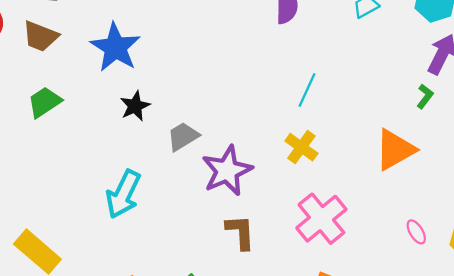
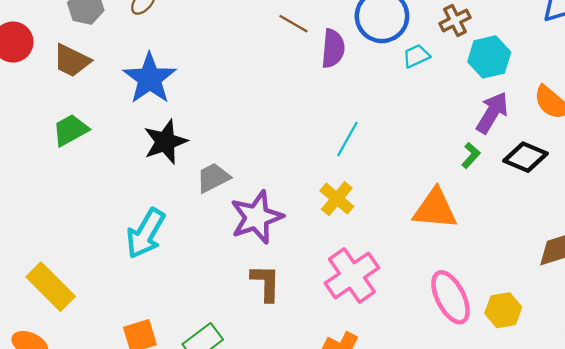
black star: (135, 106) -> (165, 142), size x1.4
orange triangle: (395, 150) -> (435, 209), turned 30
pink ellipse: (416, 232) -> (450, 297), size x2.0

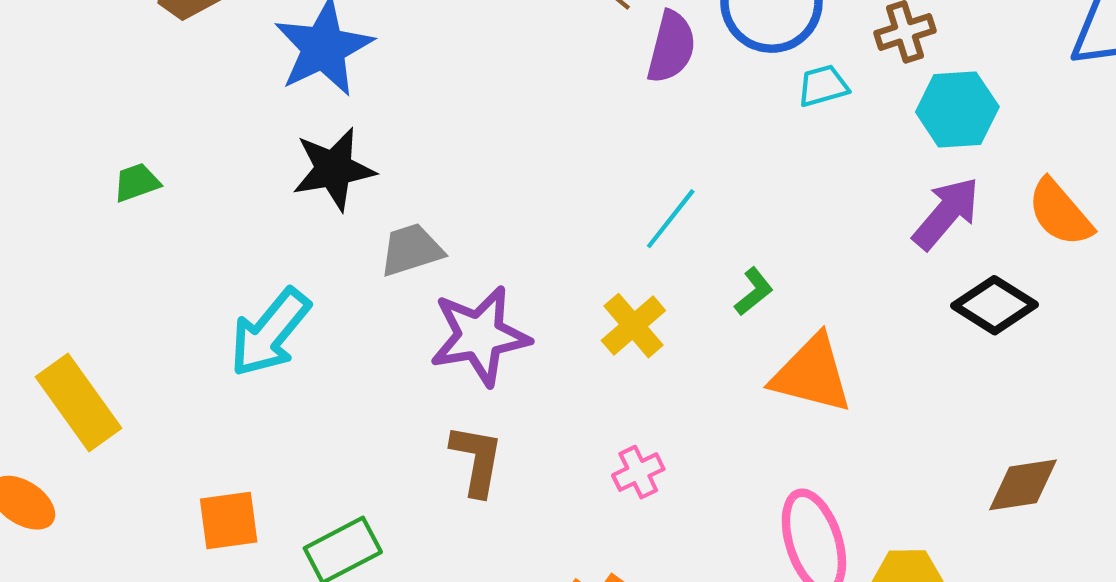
green trapezoid: (70, 130) -> (137, 182), moved, size x0.7
green L-shape: (471, 155) -> (754, 292), moved
pink cross: (352, 275) -> (638, 472), size x0.5

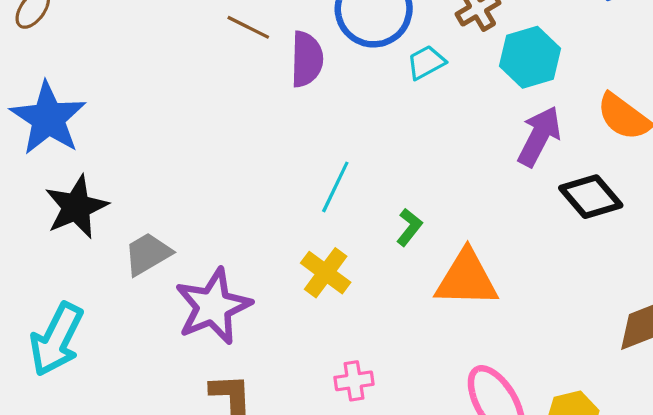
black diamond: (994, 305) -> (591, 197), turned 30
pink cross: (638, 472) -> (354, 381), turned 30

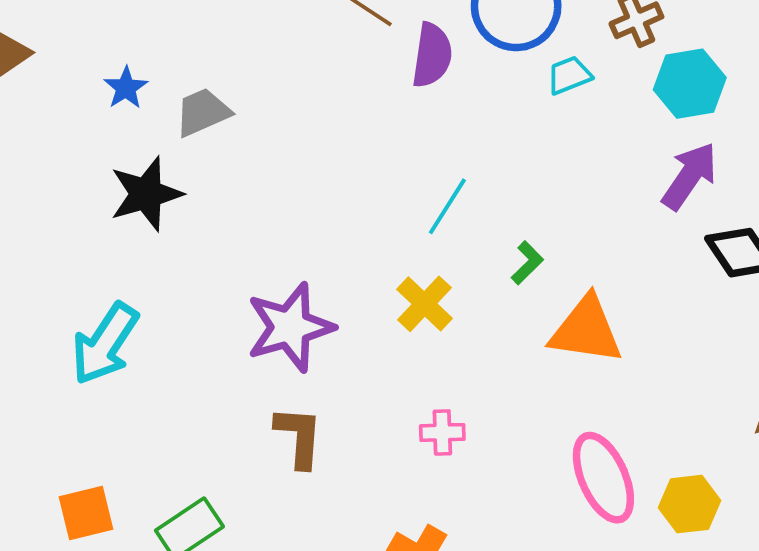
blue star: (48, 118) -> (126, 88), size x0.5
gray trapezoid: (148, 254) -> (203, 112), moved

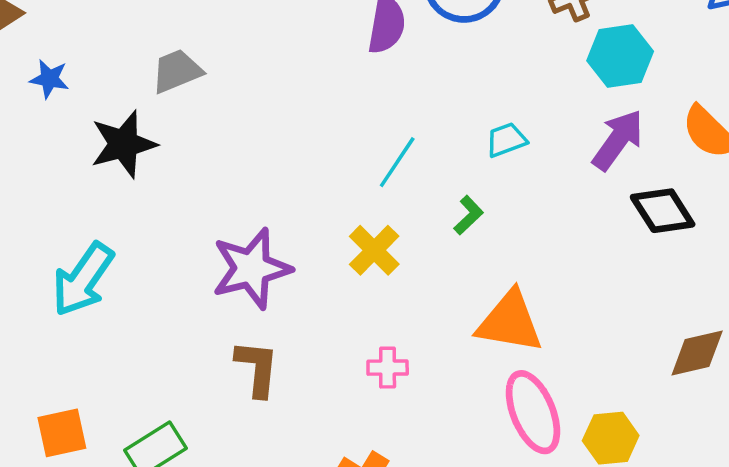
cyan trapezoid: (569, 75) -> (506, 140), moved
blue star: (126, 88) -> (49, 79), moved, turned -30
orange triangle: (586, 330) -> (510, 322), moved

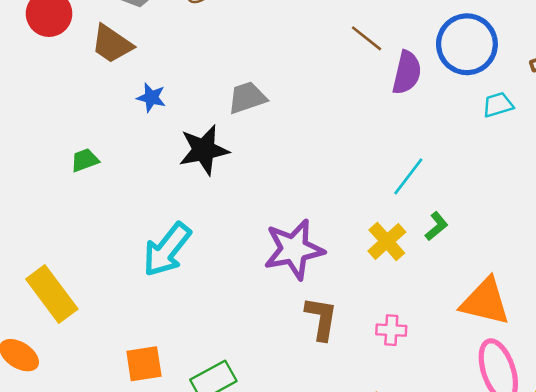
cyan trapezoid: (506, 140) -> (498, 105), moved
green L-shape: (468, 215) -> (436, 226), moved
brown L-shape: (257, 368) -> (321, 319), moved

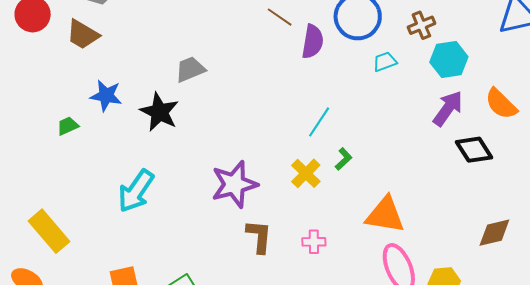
blue star: (151, 98) -> (106, 96), moved, size x1.4
black star: (204, 150) -> (159, 112), turned -30

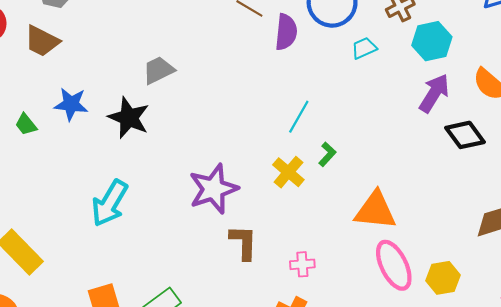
green trapezoid: (68, 126) -> (26, 124), moved, turned -100
pink cross: (314, 242) -> (302, 264), moved

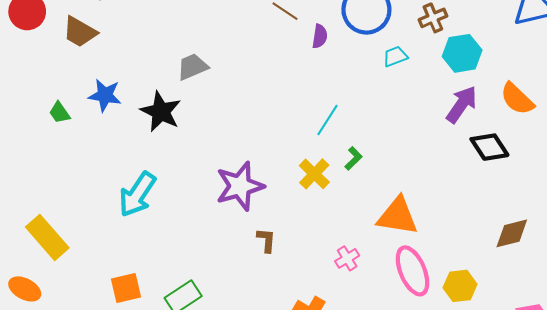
purple semicircle: (286, 32) -> (320, 36), size x0.7
brown L-shape: (243, 242) -> (266, 240), size x0.7
pink cross: (302, 264) -> (347, 258), moved, turned -30

